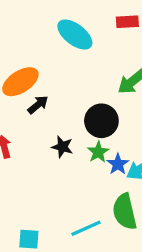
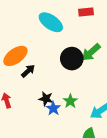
black circle: (101, 121) -> (72, 59), moved
blue star: (118, 164) -> (53, 108), moved

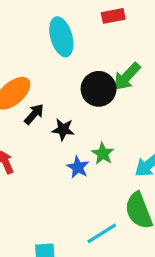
cyan ellipse: (51, 22) -> (61, 37), turned 45
black star: (46, 99) -> (63, 129), moved

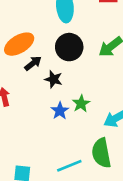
black circle: (99, 89) -> (69, 47), moved

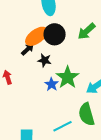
orange ellipse: (19, 44) -> (37, 36), moved
green star: (81, 104) -> (68, 77), size x1.6

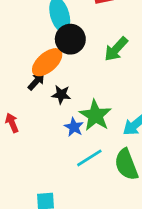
black circle: (55, 34) -> (70, 39), moved
cyan line: (63, 126) -> (89, 158), moved

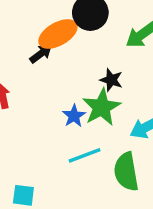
black star: (61, 95) -> (111, 80), moved

